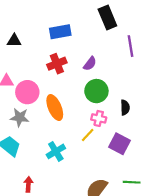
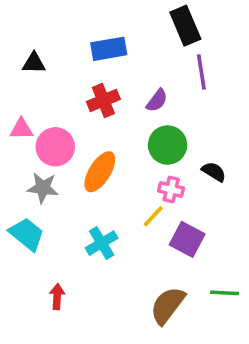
purple line: (130, 46) -> (201, 72), moved
orange ellipse: (55, 108) -> (100, 172), turned 55
black semicircle: (125, 108) -> (214, 172), turned -56
purple square: (120, 144) -> (187, 239), moved

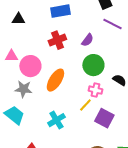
purple line: (201, 72) -> (112, 24), turned -54

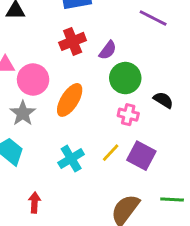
purple semicircle: (87, 40) -> (108, 50), moved
gray star: (23, 89) -> (23, 113), turned 30
yellow line: (85, 105) -> (111, 153), moved

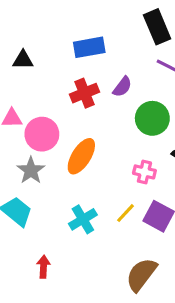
purple semicircle: (108, 50) -> (122, 87), moved
green circle: (125, 78) -> (152, 118), moved

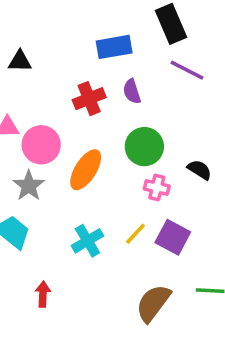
blue rectangle: (89, 47) -> (114, 47), moved
purple semicircle: (122, 87) -> (132, 91), turned 125
green circle: (152, 118) -> (144, 147), moved

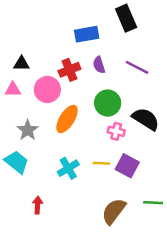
black triangle: (20, 61) -> (22, 64), moved
purple line: (187, 70) -> (137, 67), moved
pink circle: (41, 145) -> (47, 89), moved
black semicircle: (199, 170) -> (146, 119), size x1.6
yellow line: (135, 234) -> (101, 163), turned 49

